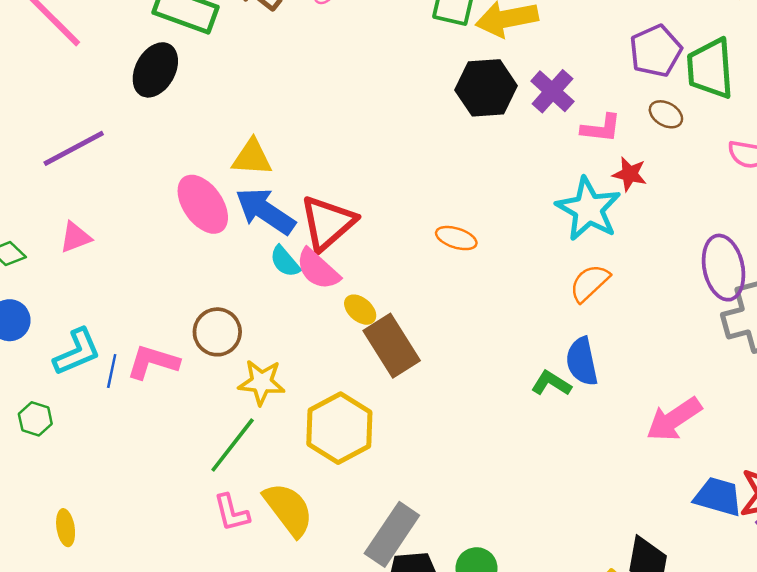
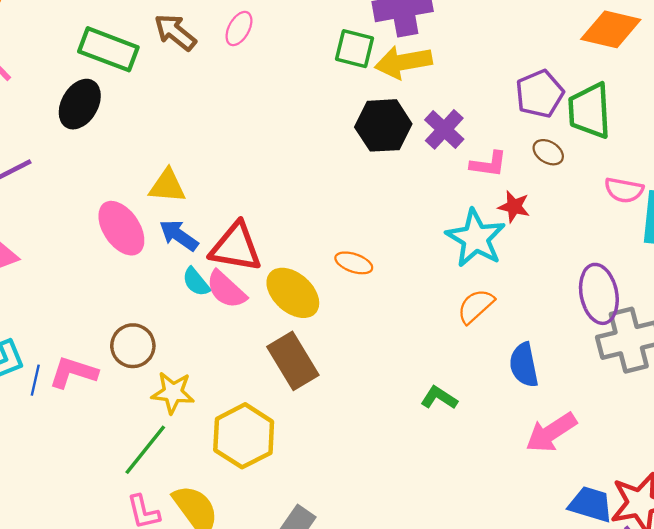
blue arrow: (265, 211) -> (179, 235), size x0.7
red triangle: (328, 223) -> (236, 247), turned 50
yellow ellipse: (360, 310) -> (293, 293), moved, size x1.8
blue semicircle: (582, 362) -> (524, 365), moved

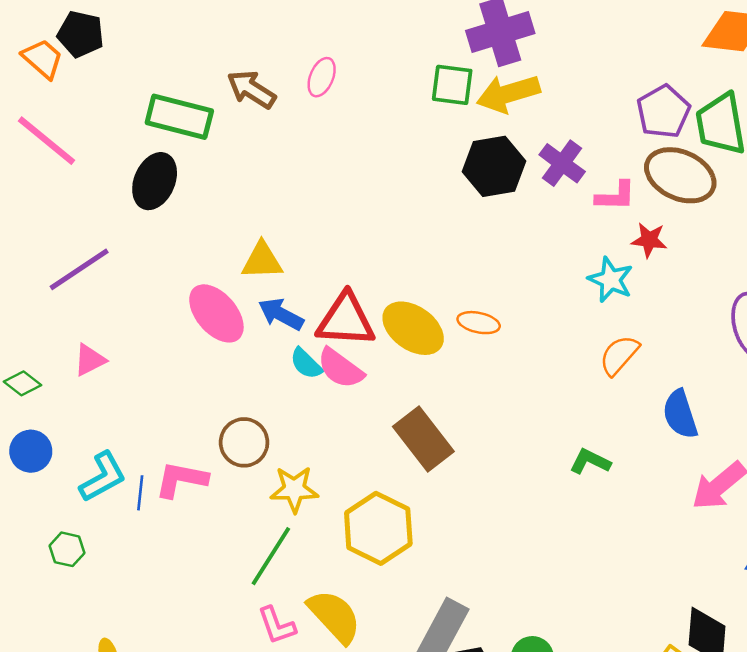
brown ellipse: (548, 152) -> (680, 175), size x2.0
cyan star: (476, 238) -> (611, 280), size x0.7
yellow ellipse: (293, 293) -> (413, 328), moved

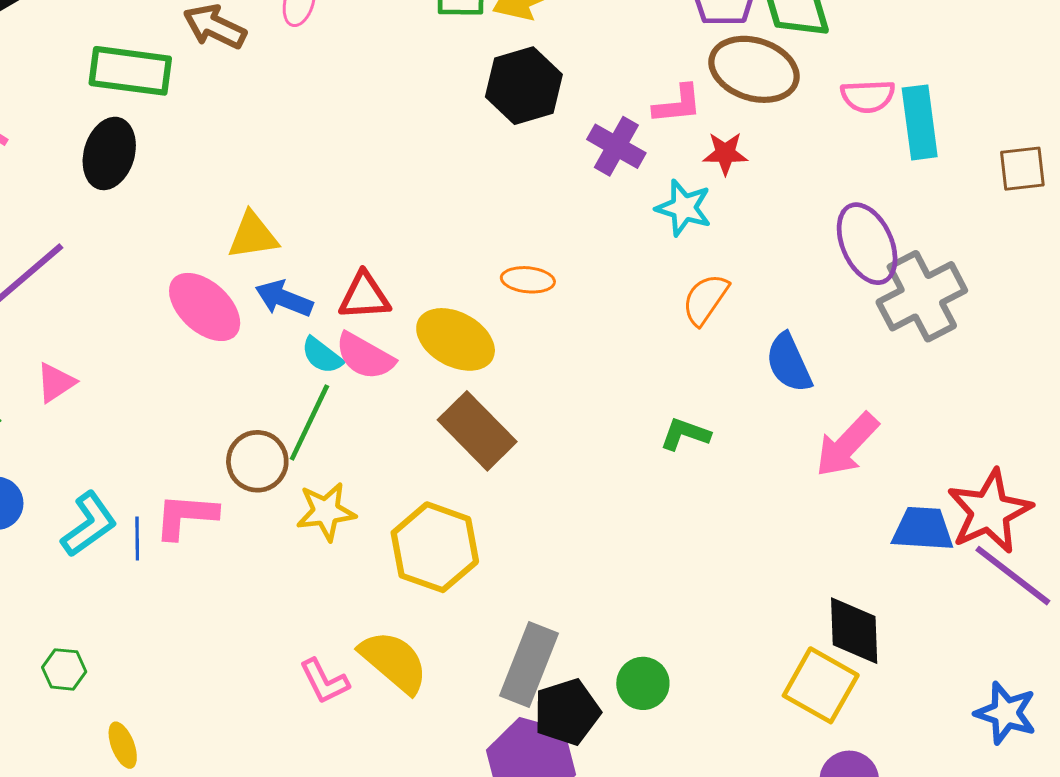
purple cross: (562, 163) -> (616, 146), moved
red triangle: (346, 320) -> (364, 296), size x0.7
yellow ellipse: (413, 328) -> (456, 339), moved
green hexagon: (67, 549) -> (64, 669), moved
green line: (271, 556) -> (309, 422), moved

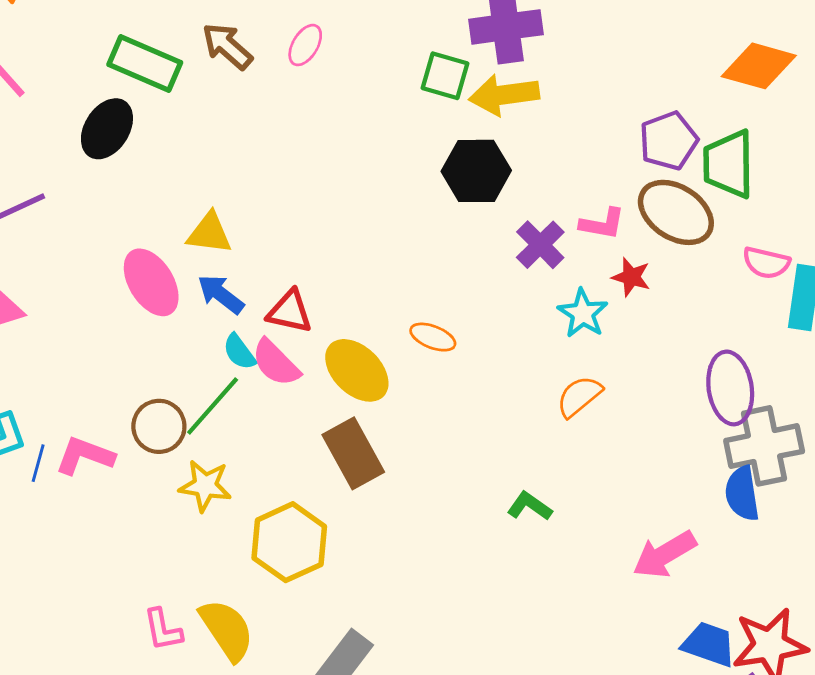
blue semicircle: (789, 363) -> (742, 494), moved

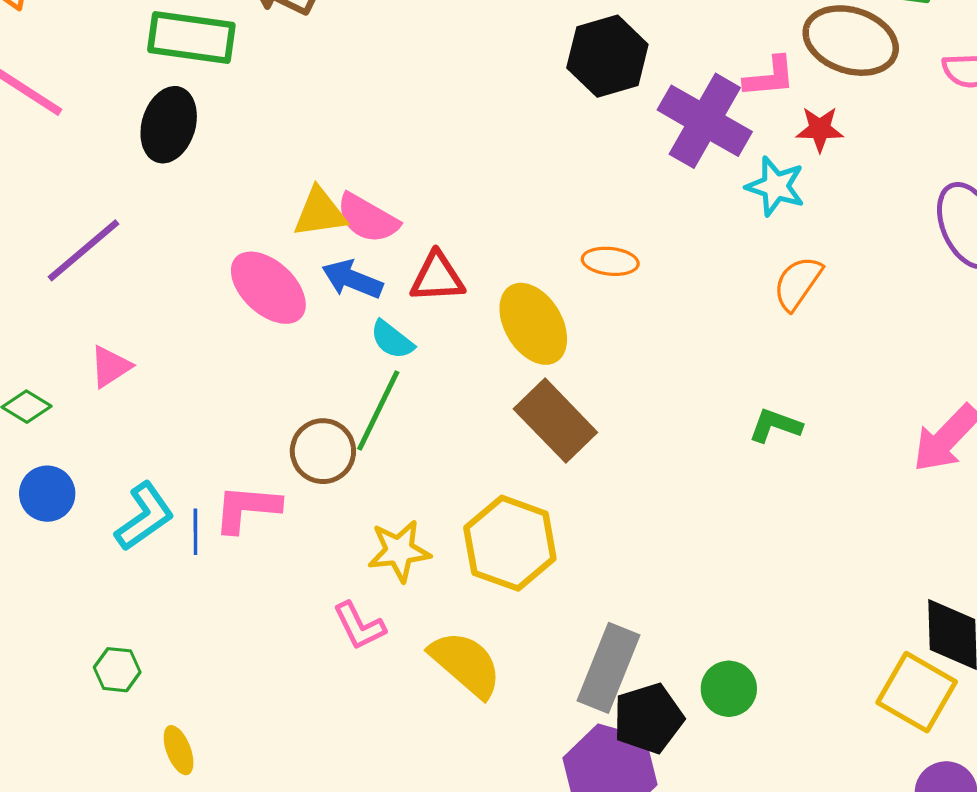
purple cross: (540, 245) -> (705, 121), size x1.5
pink semicircle: (276, 363) -> (368, 218), moved
yellow ellipse: (357, 370) -> (533, 324), turned 30
yellow star: (205, 486) -> (399, 551), moved
pink L-shape: (163, 630) -> (359, 626), moved

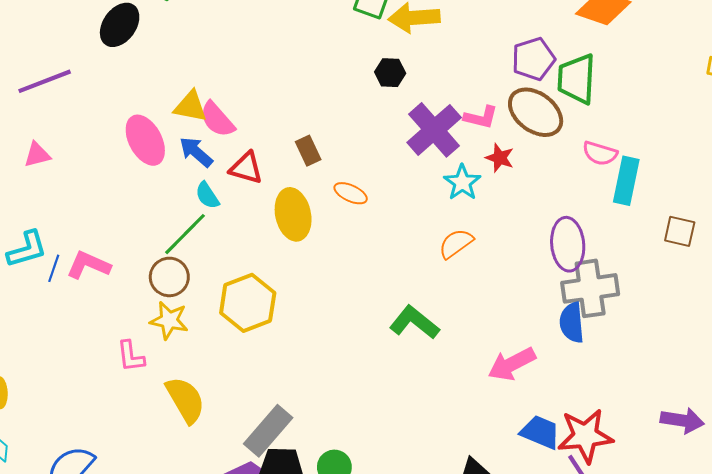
black hexagon: (607, 56) -> (390, 73), size x0.6
brown rectangle: (555, 421) -> (308, 151), moved, size x0.6
green L-shape: (775, 425) -> (414, 322), size x1.5
brown circle: (323, 451) -> (169, 277), moved
yellow hexagon: (510, 543) -> (248, 303), moved

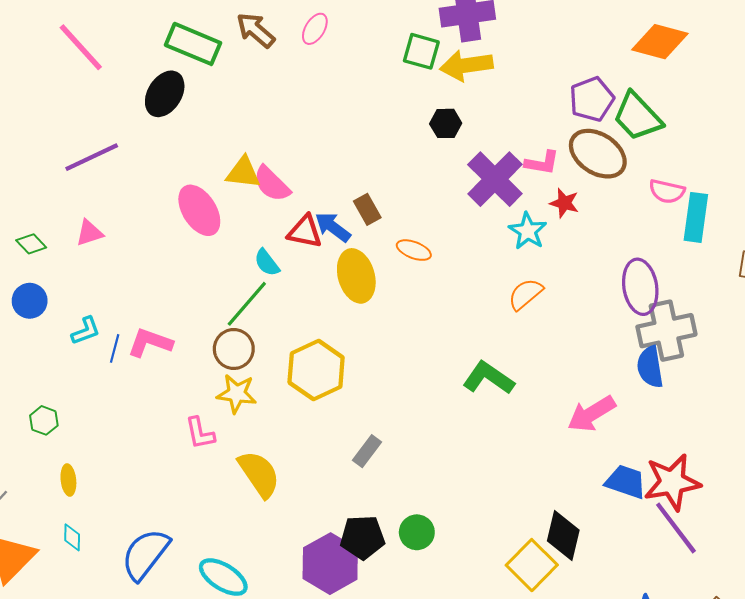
green trapezoid: (577, 79) -> (637, 117), turned -42
blue arrow: (196, 152) -> (333, 227), moved
cyan L-shape: (27, 249) -> (86, 331), size x0.7
gray rectangle: (268, 431) -> (367, 451), moved, size x0.6

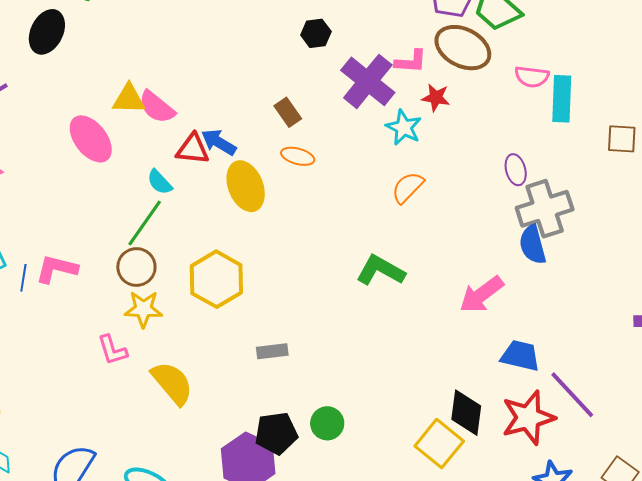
brown rectangle: (367, 209) -> (288, 112), moved
purple ellipse: (640, 287) -> (516, 170), size x0.6
gray rectangle: (367, 451) -> (272, 351), turned 52
red star: (672, 482) -> (528, 418), moved

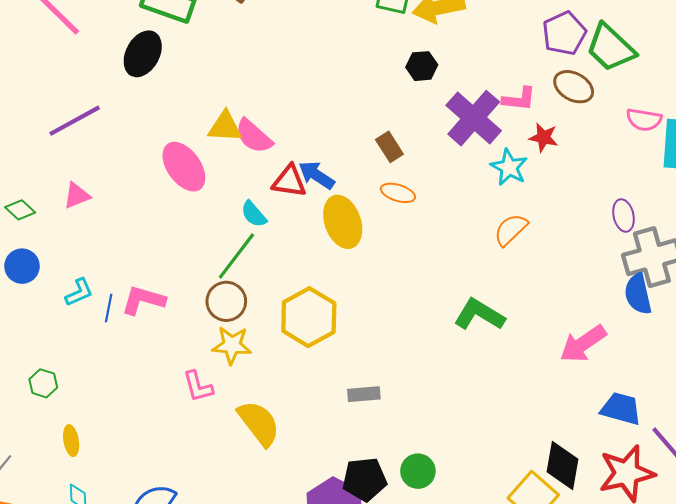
brown ellipse: (463, 48) -> (574, 87), size x0.7

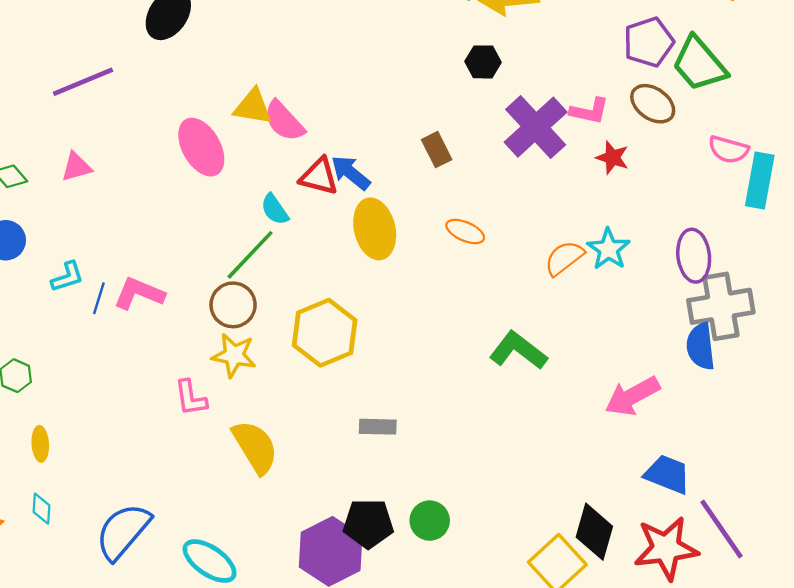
cyan star: (509, 167) -> (609, 249), moved
orange ellipse: (398, 193) -> (465, 232), moved
purple ellipse: (624, 215) -> (694, 256), size x1.4

